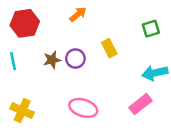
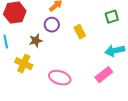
purple circle: (75, 59) -> (52, 25), moved
yellow cross: (22, 111) -> (24, 64), moved

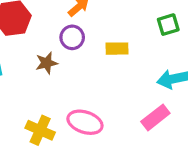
yellow rectangle: (80, 32) -> (117, 49), turned -64
yellow cross: (24, 64) -> (40, 130), moved

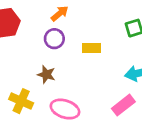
brown star: (47, 63) -> (46, 75), moved, turned 30
yellow cross: (40, 130) -> (21, 101), moved

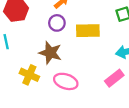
yellow rectangle: (92, 48) -> (88, 31), size x1.5
brown star: (46, 75) -> (50, 53), size x1.5

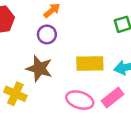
yellow rectangle: (88, 31) -> (90, 63), moved
pink ellipse: (66, 81) -> (80, 100), moved

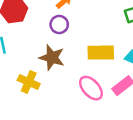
pink ellipse: (80, 100) -> (91, 88), turned 30

